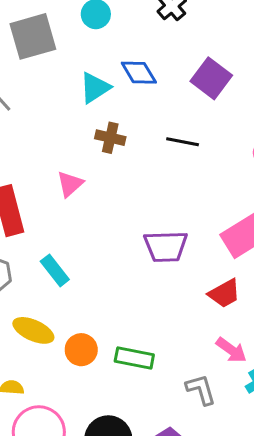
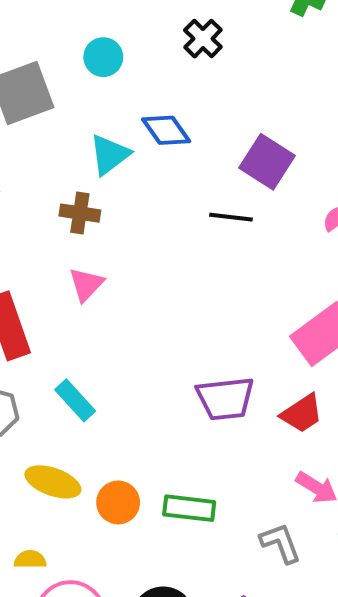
purple square: (211, 78) -> (267, 162), moved
brown cross: (110, 138) -> (80, 213), moved
purple trapezoid: (166, 246) -> (225, 399), moved

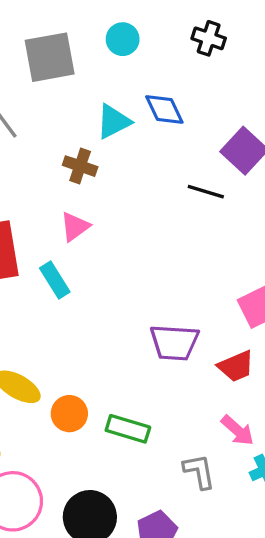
black cross: (203, 39) -> (209, 38), turned -36
cyan rectangle: (75, 400) -> (55, 280), moved

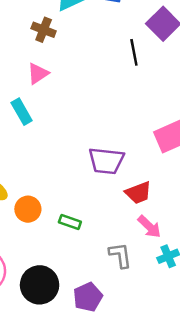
black line: (206, 192) -> (134, 52), turned 60
red trapezoid: (236, 366) -> (138, 193), moved
green rectangle: (128, 429) -> (70, 222), size x0.7

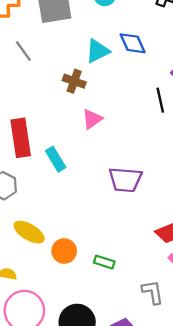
pink triangle: (38, 74) -> (92, 119), moved
purple trapezoid: (106, 161) -> (125, 180), moved

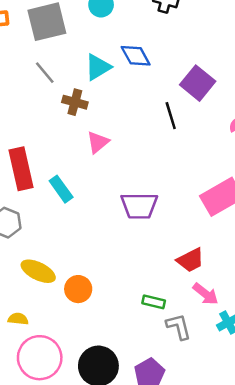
gray line: (23, 51) -> (45, 73), moved
green rectangle: (104, 262) -> (154, 302), moved

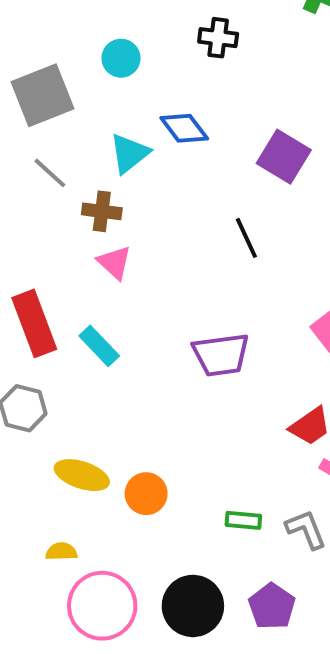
black line: (171, 116) -> (246, 238), moved
pink triangle: (98, 142) -> (114, 262), moved, turned -30
green rectangle: (154, 302) -> (243, 520), moved

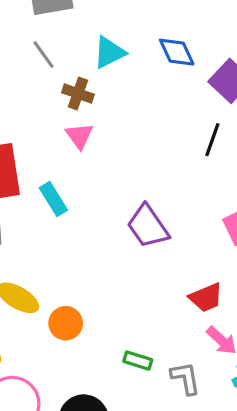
blue diamond: (184, 128) -> (177, 52), moved
black line: (246, 238) -> (212, 140), moved, turned 32
purple trapezoid: (221, 355) -> (148, 226), turned 51

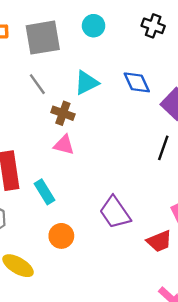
pink triangle: (79, 136) -> (64, 145), turned -40
red trapezoid: (206, 298) -> (159, 241), moved
orange circle: (66, 323) -> (61, 236), moved

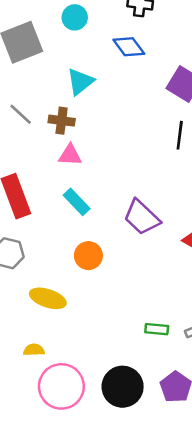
blue diamond: (137, 82) -> (129, 47), moved
gray line: (37, 84) -> (21, 114), moved
cyan rectangle: (44, 192) -> (77, 202), moved

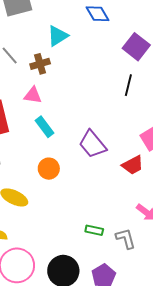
brown cross: (62, 121) -> (40, 64), turned -30
pink triangle: (70, 155) -> (33, 95), moved

